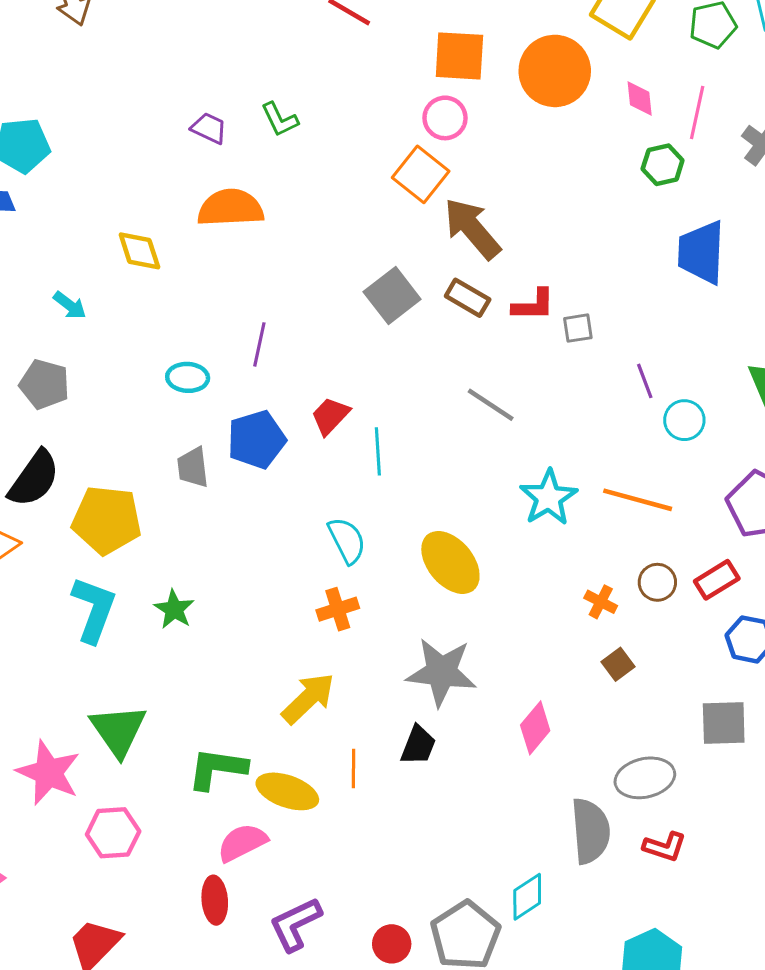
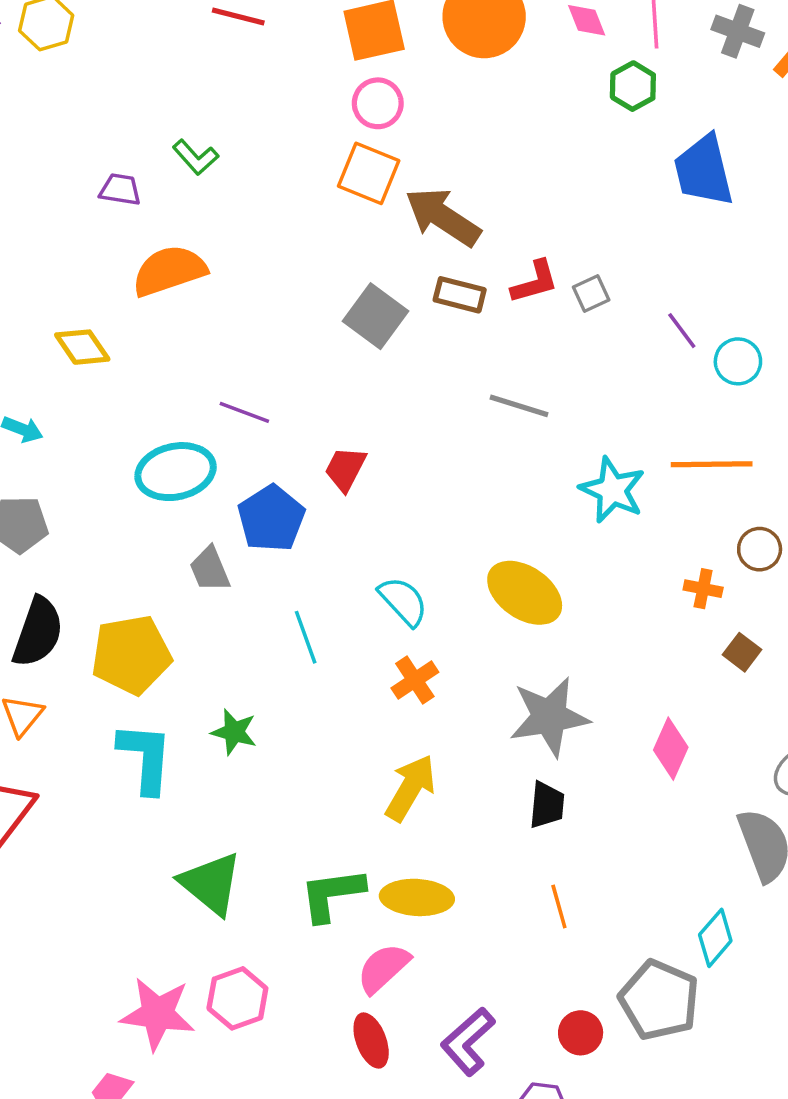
purple line: (259, 344) -> (244, 412), turned -66
cyan ellipse: (188, 377) -> (176, 472), size x1.6
cyan line: (378, 451) -> (306, 637), moved
orange line: (353, 768) -> (559, 907), moved
pink star: (48, 773) -> (158, 1014), moved

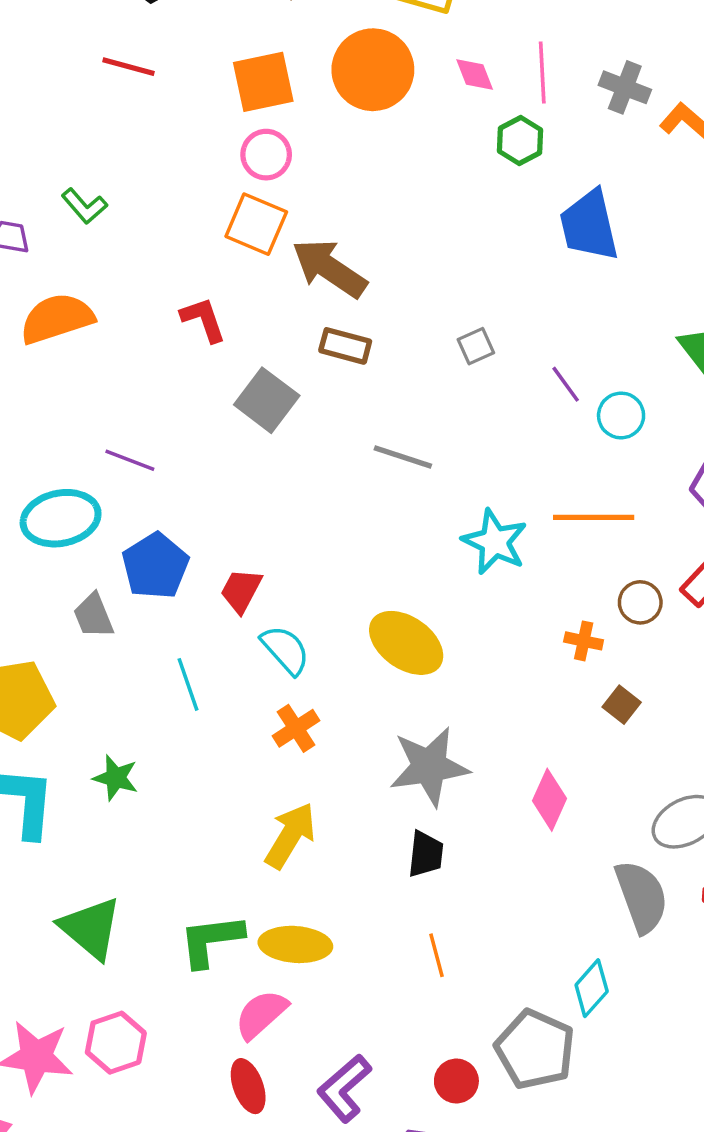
red L-shape: (535, 282) -> (203, 320), moved, turned -94
gray square: (375, 316) -> (267, 400), moved
red trapezoid: (345, 469) -> (241, 591), moved

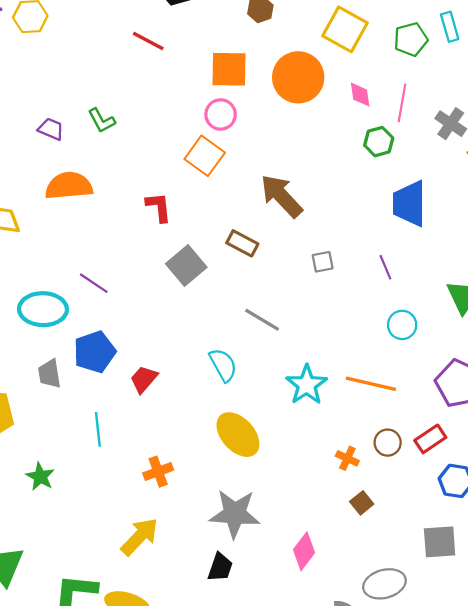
brown arrow: (329, 268) -> (281, 196), moved
purple line: (566, 384) -> (385, 267), moved
cyan semicircle: (285, 650) -> (223, 365), moved

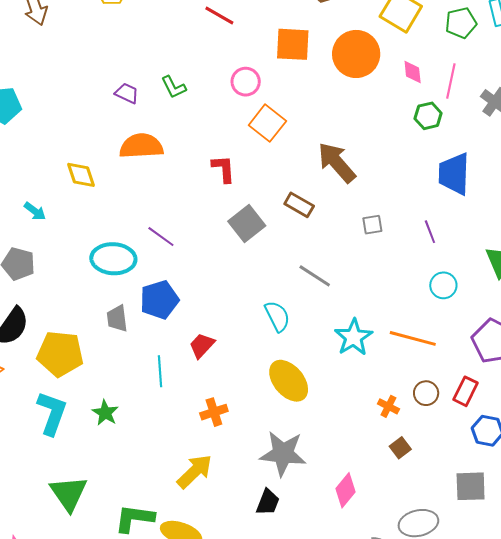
pink circle: (221, 114) -> (246, 82), moved
red trapezoid: (144, 379) -> (202, 345), moved
red rectangle: (430, 439) -> (465, 391), turned -32

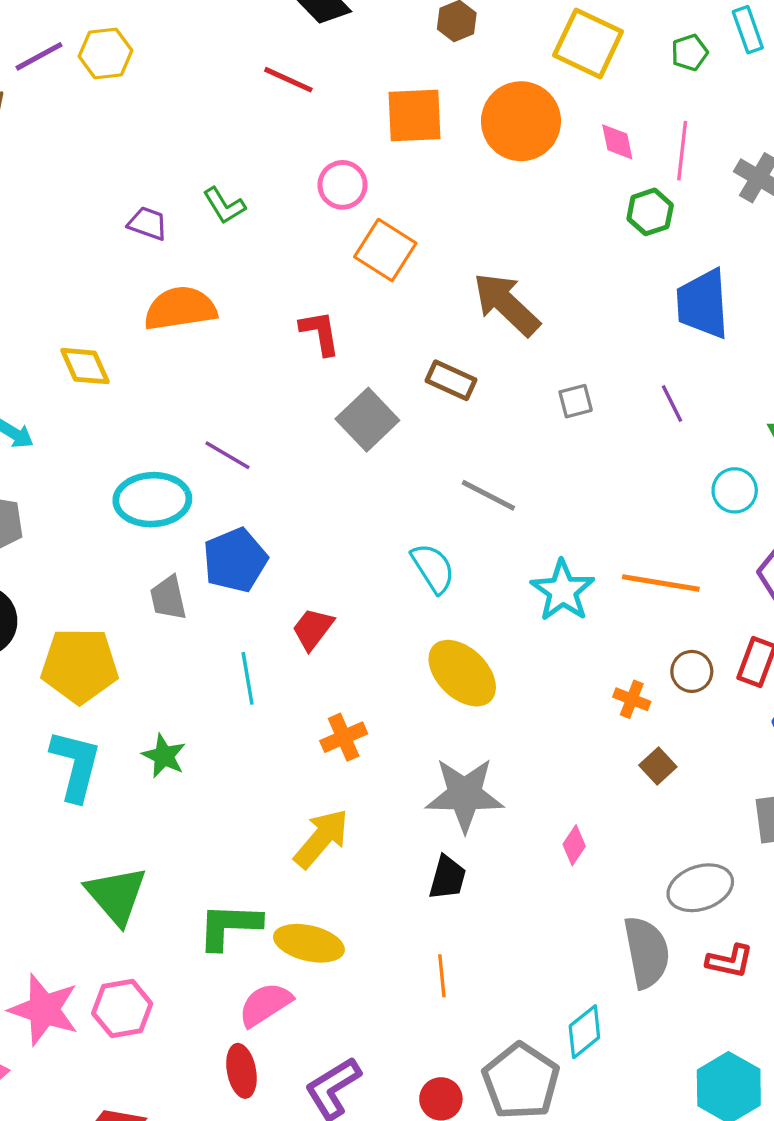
green pentagon: (461, 23) -> (689, 53), size x0.7
cyan circle: (443, 285) -> (735, 490), moved
pink diamond: (345, 490) -> (574, 845), size x0.7

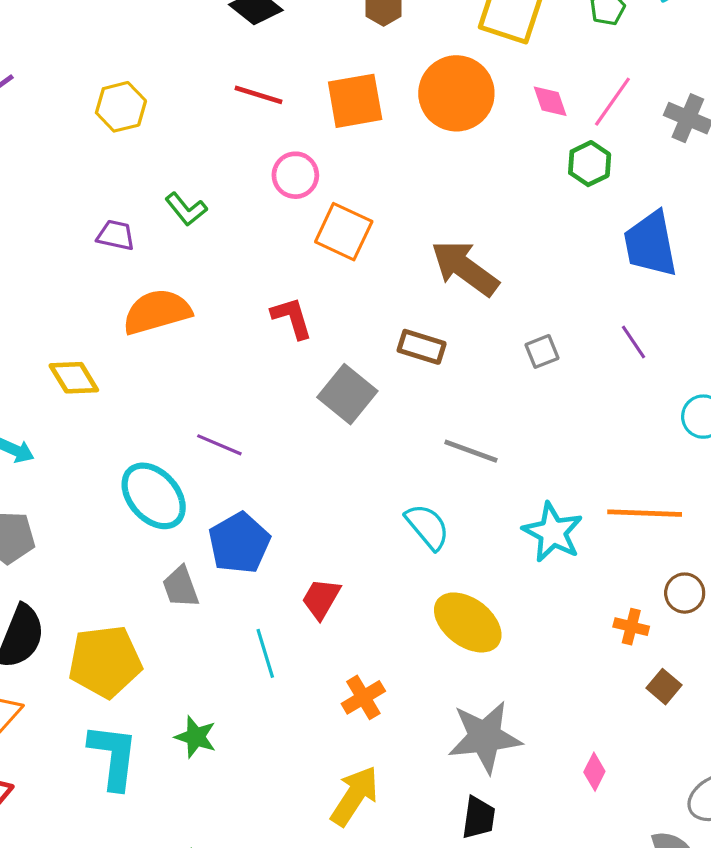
yellow hexagon: (106, 53) -> (121, 107), moved
red line: (288, 80) -> (258, 95), moved
pink line: (682, 151) -> (612, 102), turned 36
cyan ellipse: (152, 500) -> (154, 496), turned 58

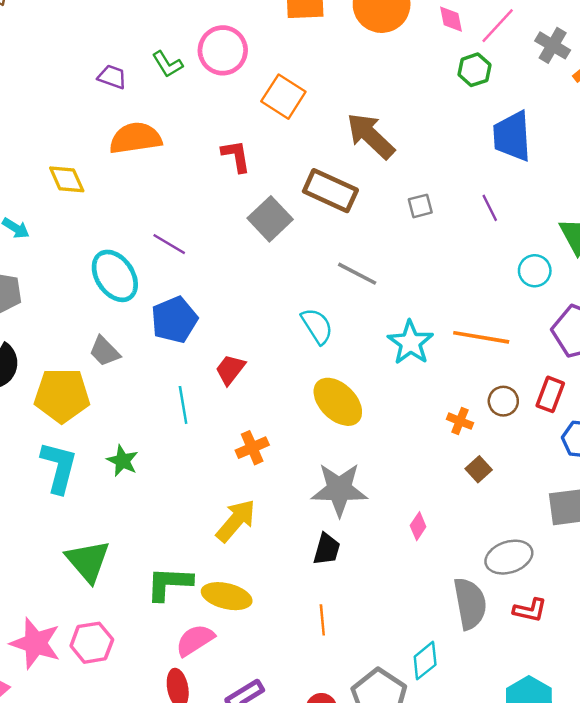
pink circle: (295, 175) -> (223, 50), moved, size x1.4
brown rectangle: (422, 347) -> (330, 191), size x1.5
gray trapezoid: (181, 587) -> (104, 351), moved, turned -32

